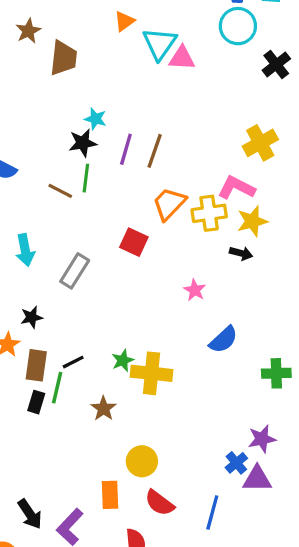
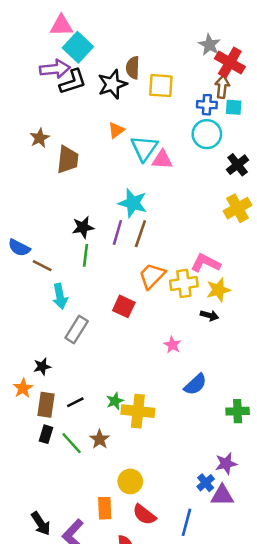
cyan star: (96, 119) -> (133, 203), moved, size x1.6
yellow cross: (260, 143) -> (238, 208), moved
brown line: (60, 191) -> (42, 266), moved
cyan arrow: (25, 250) -> (60, 296), moved
green line: (57, 388) -> (72, 443), moved, turned -55

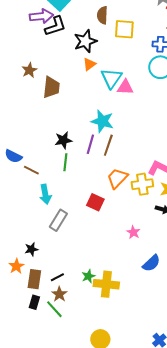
black star: (112, 84) -> (85, 41), moved
brown star: (100, 439) -> (59, 294), moved

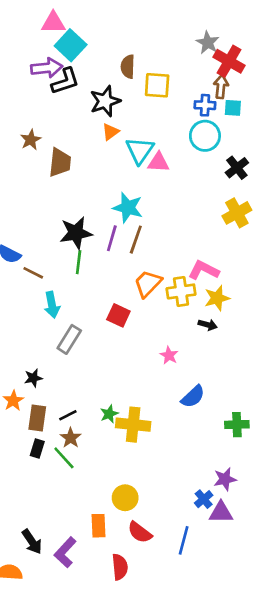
black star: (63, 140) -> (76, 233), size x1.4

